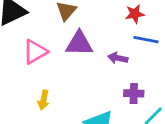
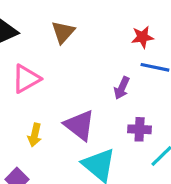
purple triangle: (79, 44) -> (80, 125), moved, turned 36
purple arrow: (118, 58) -> (122, 88), turned -78

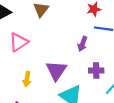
purple triangle: (80, 125) -> (56, 71), turned 30

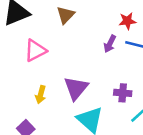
purple arrow: (83, 44) -> (110, 44), moved

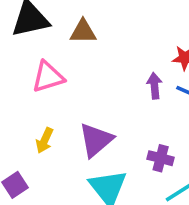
brown triangle: (65, 15) -> (83, 32), moved, turned 36
purple arrow: (110, 44) -> (155, 86), turned 138

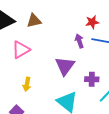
purple triangle: (96, 140) -> (65, 66), moved

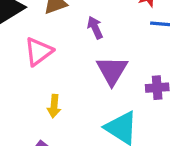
purple arrow: (79, 41) -> (95, 28), moved

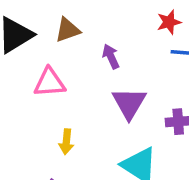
pink triangle: (39, 51) -> (50, 82), turned 32

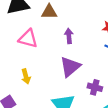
yellow arrow: (66, 142) -> (26, 76), turned -40

